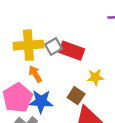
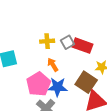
yellow cross: (28, 45) -> (47, 41), size x0.6
brown square: (76, 96) -> (86, 82), size x1.5

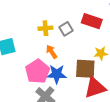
red rectangle: (82, 46) -> (92, 21), moved
brown square: (86, 82) -> (85, 69), turned -30

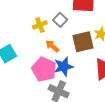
brown square: (85, 69) -> (83, 42), moved

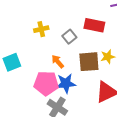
yellow cross: (40, 25) -> (41, 29), moved
pink pentagon: (44, 69) -> (46, 83), turned -30

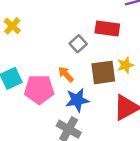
yellow cross: (41, 29) -> (12, 26), moved, turned -32
pink pentagon: (46, 83) -> (39, 89), moved

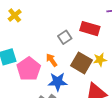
brown square: (103, 72) -> (82, 63), turned 30
pink pentagon: (39, 89) -> (29, 69), turned 30

